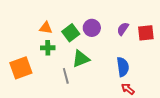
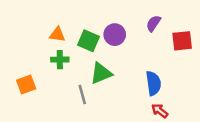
purple semicircle: (123, 29) -> (153, 23), moved
green square: (71, 33) -> (89, 41), turned -30
orange square: (21, 68) -> (26, 84), size x0.7

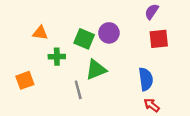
purple semicircle: (153, 23) -> (152, 12), moved
orange triangle: (57, 35) -> (40, 33), moved
red square: (182, 41) -> (159, 39), moved

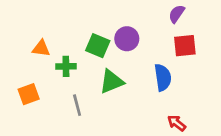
orange triangle: (40, 33) -> (41, 48), moved
blue semicircle: (146, 79) -> (163, 77), moved
gray line: (78, 90) -> (77, 105), moved

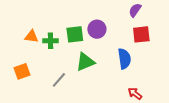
green square: (98, 46) -> (75, 34), turned -30
green cross: (66, 66) -> (51, 41), moved
gray line: (77, 105) -> (59, 80), turned 56

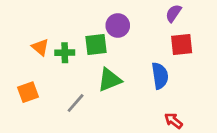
purple circle: (97, 29) -> (118, 25), moved
orange triangle: (32, 37) -> (40, 47), turned 32

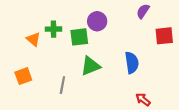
red square: (182, 45) -> (164, 36), moved
green cross: (65, 53) -> (53, 29), moved
gray line: (76, 103) -> (62, 85), turned -30

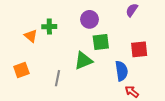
red square: (164, 36) -> (139, 49), moved
green square: (79, 37) -> (101, 42), moved
blue semicircle: (132, 63) -> (121, 71), moved

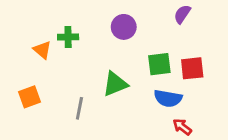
green square: (101, 42) -> (159, 64), moved
blue semicircle: (121, 71) -> (168, 98), turned 108

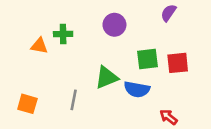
orange triangle: (42, 50) -> (39, 46), turned -30
orange square: (29, 97) -> (27, 104), moved, turned 36
blue semicircle: (168, 98) -> (137, 89), moved

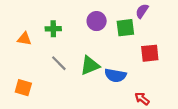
orange triangle: (39, 46) -> (24, 39), moved
green square: (147, 59) -> (125, 28), moved
gray line: (74, 100) -> (59, 63), moved, turned -56

